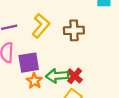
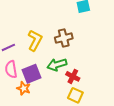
green arrow: (57, 76) -> (57, 65), moved
orange star: (34, 81) -> (24, 88), moved

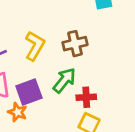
green arrow: (57, 65) -> (64, 80), turned 144
red cross: (73, 76) -> (86, 97), turned -32

